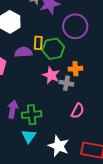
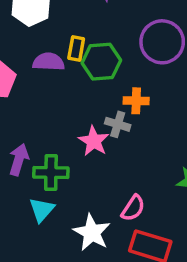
purple circle: (75, 26) -> (162, 42), moved
pink star: (51, 75) -> (94, 141), moved
pink semicircle: (78, 111) -> (133, 208), moved

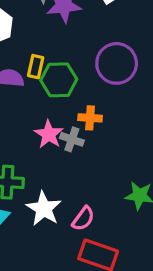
pink star: (94, 141) -> (49, 134), moved
white star: (92, 232) -> (44, 209), moved

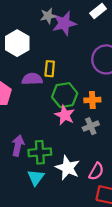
green hexagon: (59, 80) -> (65, 95), moved
gray cross: (72, 139) -> (91, 126), moved, turned -35

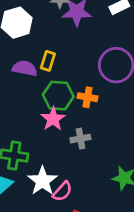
orange cross: (92, 100) -> (88, 97), moved
pink semicircle: (96, 171) -> (62, 191), moved

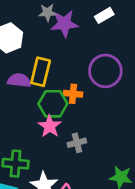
yellow rectangle: (48, 61) -> (41, 72), size x1.5
orange cross: (88, 97) -> (73, 94), moved

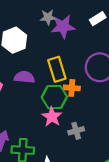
yellow rectangle: (41, 72) -> (57, 69), moved, turned -30

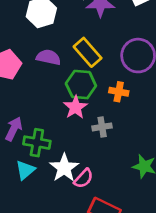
yellow rectangle: (57, 69) -> (88, 52), turned -30
orange cross: (72, 88) -> (119, 92), moved

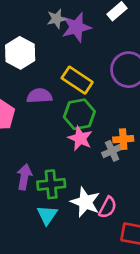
orange cross: (119, 92) -> (123, 139), moved

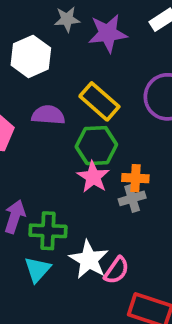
gray star: (57, 19) -> (67, 19), moved
orange cross: (123, 139) -> (135, 178), moved

